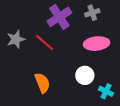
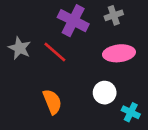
purple cross: (59, 17) -> (73, 21), turned -30
gray star: (16, 39) -> (20, 48), turned -30

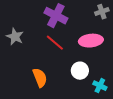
gray cross: (114, 15) -> (102, 12), moved
red line: (55, 52) -> (55, 43), moved

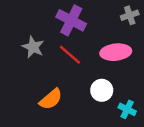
gray star: (15, 37) -> (33, 47), moved
orange semicircle: (40, 78) -> (51, 99), turned 72

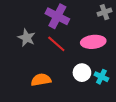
orange semicircle: (51, 99) -> (41, 80), turned -150
cyan cross: (127, 109) -> (101, 77), moved

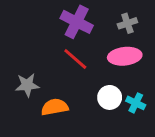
gray cross: (105, 12) -> (127, 23), moved
gray star: (27, 38) -> (27, 85), moved, turned -30

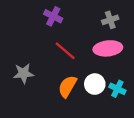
purple cross: (77, 22) -> (53, 16), moved, size x0.7
orange semicircle: (55, 107) -> (67, 86), moved, turned -50

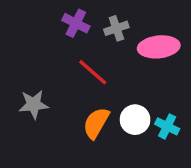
gray cross: (110, 20) -> (116, 28), moved
pink ellipse: (108, 48) -> (159, 47), moved

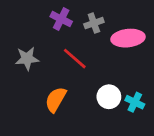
gray star: (34, 104) -> (27, 59), moved
orange semicircle: (96, 123) -> (56, 99), moved

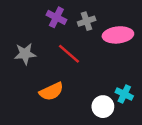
white circle: (109, 97) -> (103, 107), moved
orange semicircle: (56, 99) -> (51, 91), turned -145

